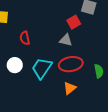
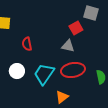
orange triangle: (70, 88) -> (62, 97), moved

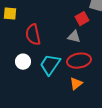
red semicircle: (27, 44) -> (33, 35), size x1.5
orange triangle: (62, 97) -> (76, 84), moved

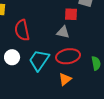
red square: (82, 19) -> (71, 14), turned 32

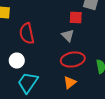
gray triangle: (63, 32) -> (68, 36), turned 32
cyan trapezoid: (39, 60) -> (28, 83), moved

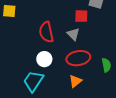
red semicircle: (27, 34) -> (46, 32), moved
white circle: (17, 61) -> (44, 59), moved

